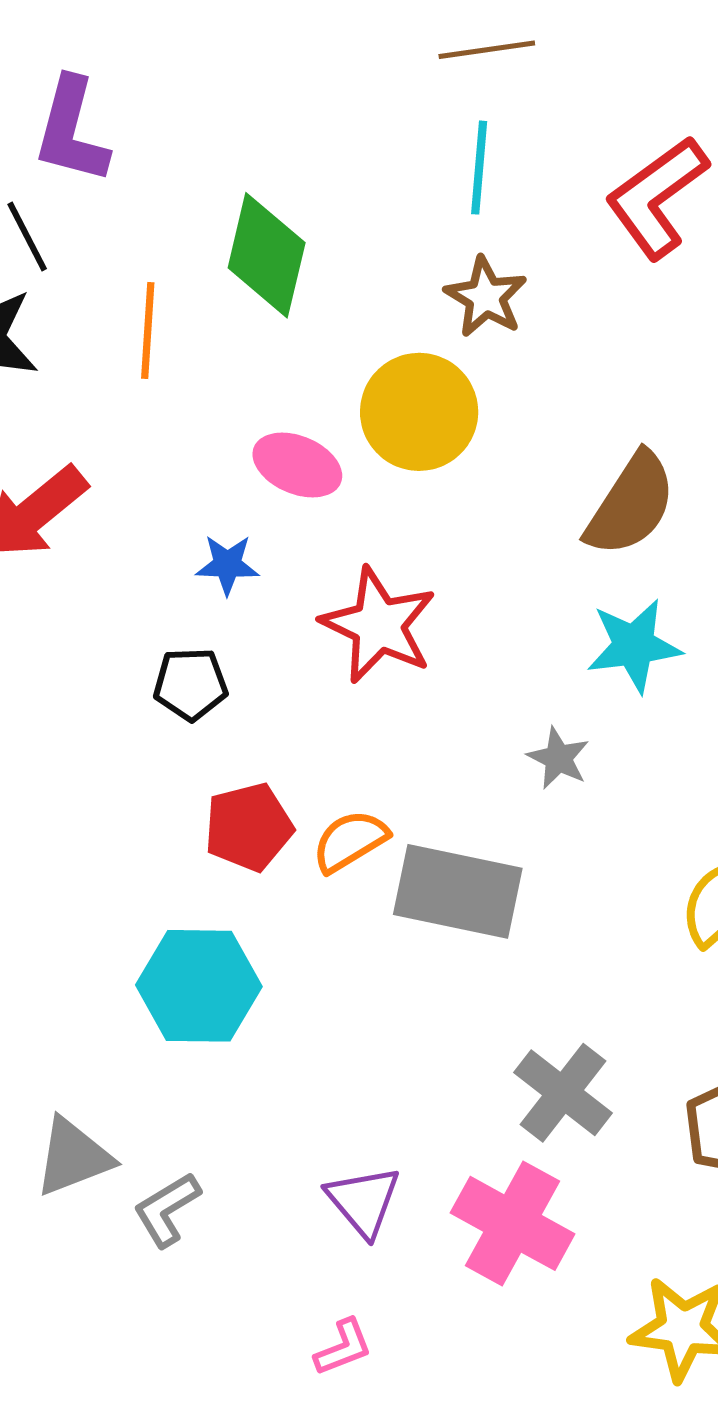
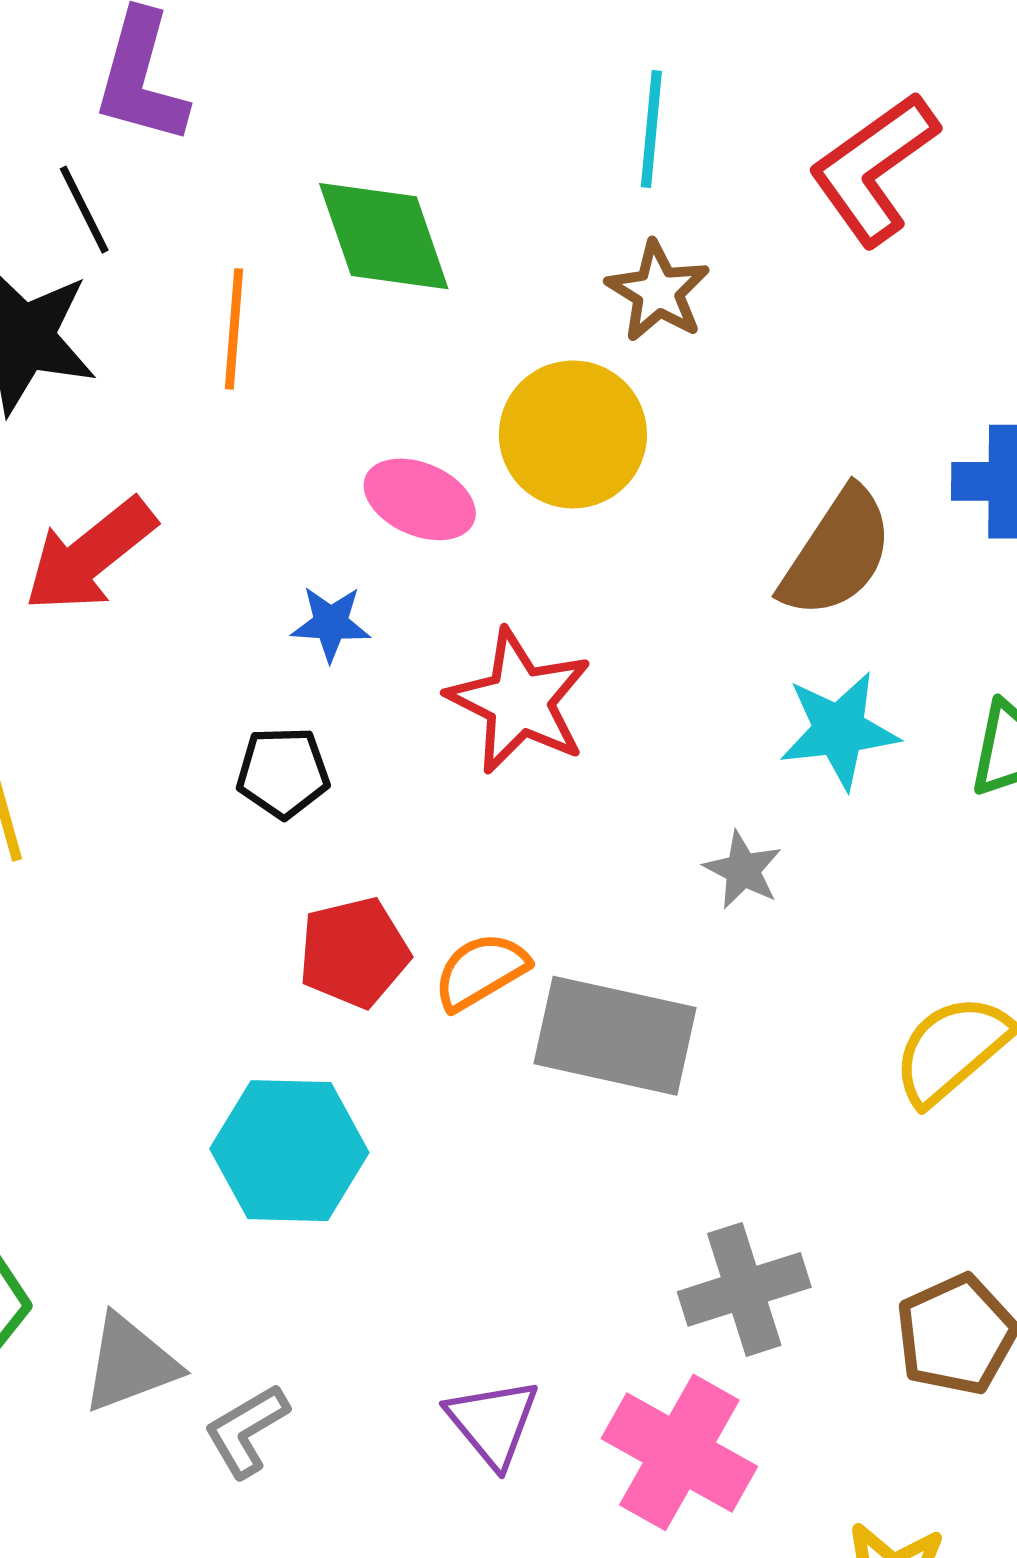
green diamond: (267, 255) -> (384, 236), turned -33
gray cross: (563, 1093) -> (744, 1289), turned 34

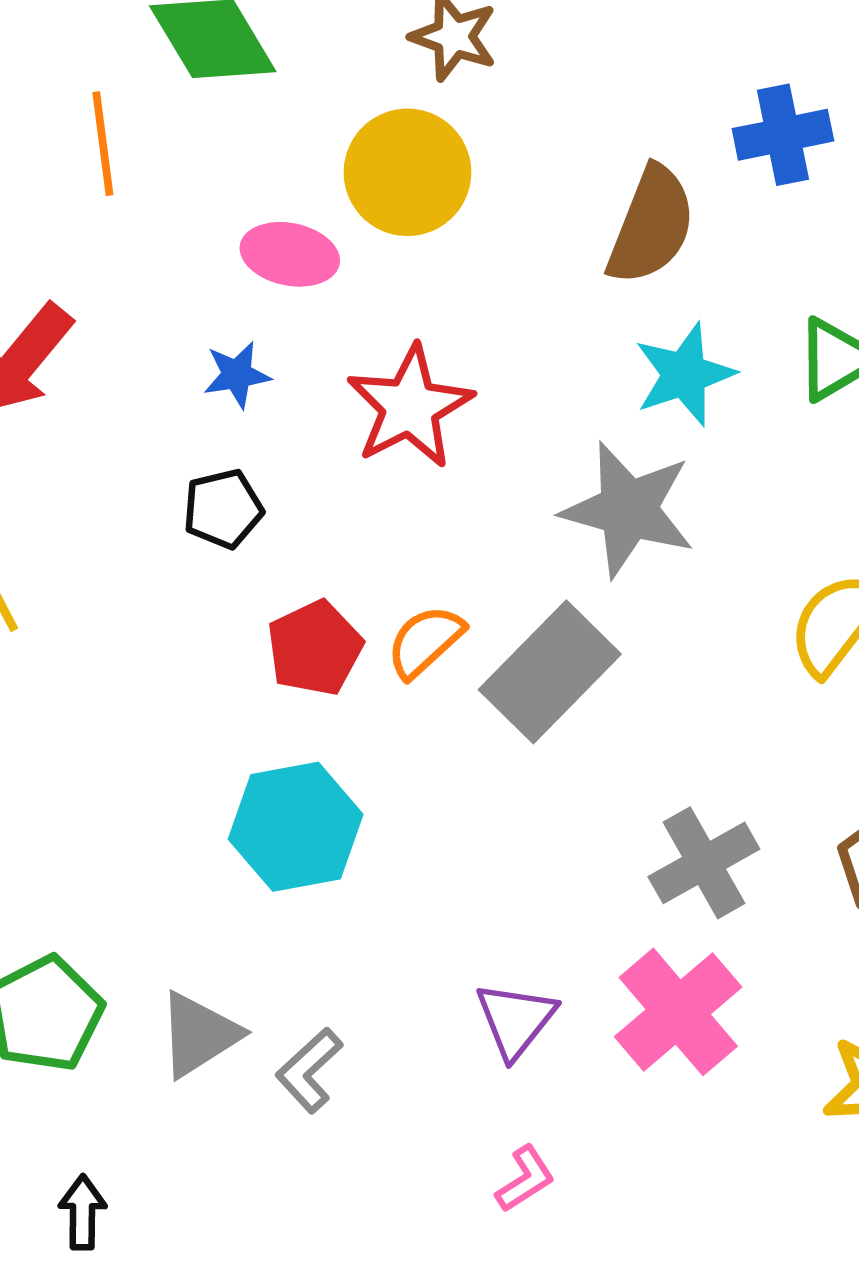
red star: (519, 701) -> (410, 407), turned 30
gray star: (743, 870) -> (628, 509), size x2.0
gray rectangle: (615, 1036) -> (550, 672), turned -46
purple triangle: (493, 1423) -> (516, 1020), turned 30
pink cross: (679, 1452) -> (678, 1012), turned 32

